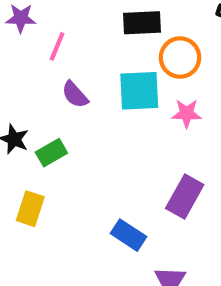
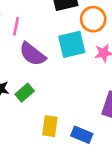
purple semicircle: (75, 95) -> (32, 54), size x1.5
yellow rectangle: (30, 209) -> (50, 126), moved

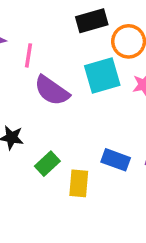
green rectangle: (25, 93) -> (47, 164), moved
blue rectangle: (82, 135) -> (116, 160), moved

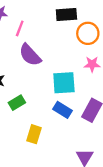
cyan square: (102, 76) -> (64, 83), moved
yellow rectangle: (79, 183) -> (34, 134), moved

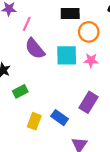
cyan square: (64, 83) -> (67, 55), moved
blue rectangle: (62, 110) -> (60, 118), moved

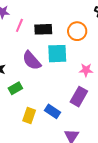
black rectangle: (70, 14) -> (43, 29), moved
purple semicircle: (35, 49) -> (32, 61), moved
pink star: (91, 60) -> (86, 70), moved

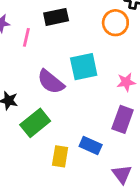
black rectangle: (43, 29) -> (56, 17), moved
orange circle: (77, 31) -> (115, 23), moved
green rectangle: (15, 88) -> (35, 123), size x1.5

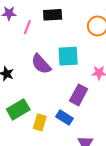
purple rectangle: (123, 119) -> (79, 95), moved
green rectangle: (35, 123) -> (18, 109), moved

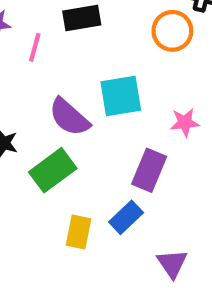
green rectangle: (18, 109) -> (53, 170), moved
blue rectangle: (64, 117) -> (126, 217), turned -70

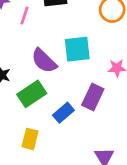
blue rectangle: (126, 217) -> (63, 113), moved
yellow rectangle: (78, 232) -> (30, 139), moved

